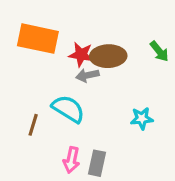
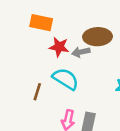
orange rectangle: (38, 39) -> (41, 23), size x0.7
red star: (81, 55) -> (59, 47), moved

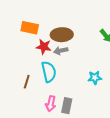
brown ellipse: (97, 37) -> (62, 35), moved
cyan semicircle: (65, 79) -> (49, 72), turned 45

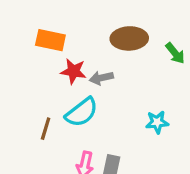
brown ellipse: (62, 35) -> (129, 38), moved
cyan semicircle: (49, 72) -> (82, 112), turned 65

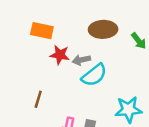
cyan semicircle: (82, 112) -> (94, 75), moved
cyan star: (157, 122) -> (128, 110), moved, size x1.5

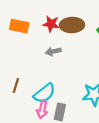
red star: (60, 55) -> (51, 24), moved
cyan semicircle: (94, 75) -> (44, 93), moved

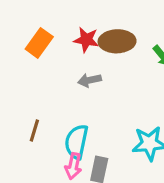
orange rectangle: (19, 26) -> (39, 43), turned -66
cyan semicircle: (44, 93) -> (77, 142), turned 140

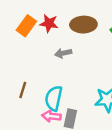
red star: (86, 40) -> (49, 23), moved
pink arrow: (73, 166) -> (51, 116), turned 84

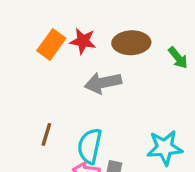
gray arrow: (63, 53) -> (103, 83), size x1.5

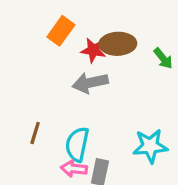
red star: (83, 41) -> (93, 50), moved
orange rectangle: (51, 44) -> (61, 31), moved

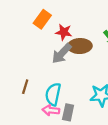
brown ellipse: (118, 44) -> (80, 46), moved
gray arrow: (90, 83) -> (62, 54), turned -35

